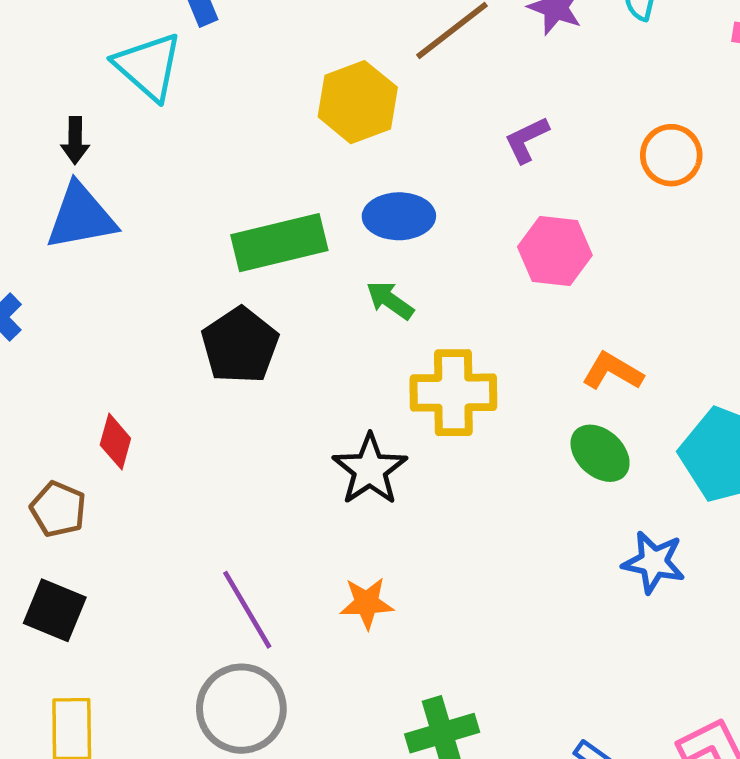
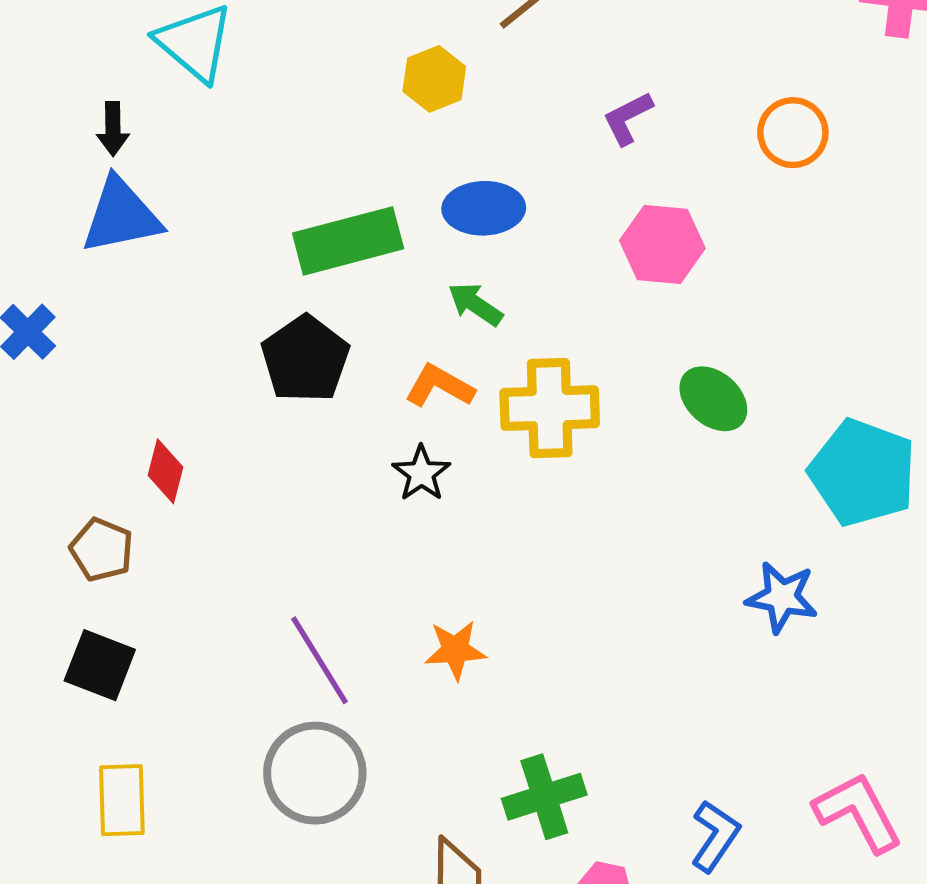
yellow hexagon: (358, 102) -> (434, 79), size x0.7
orange L-shape: (613, 371) -> (440, 386), moved
green ellipse: (600, 453) -> (713, 399), moved
black star: (370, 469) -> (421, 473), moved, size x0.7

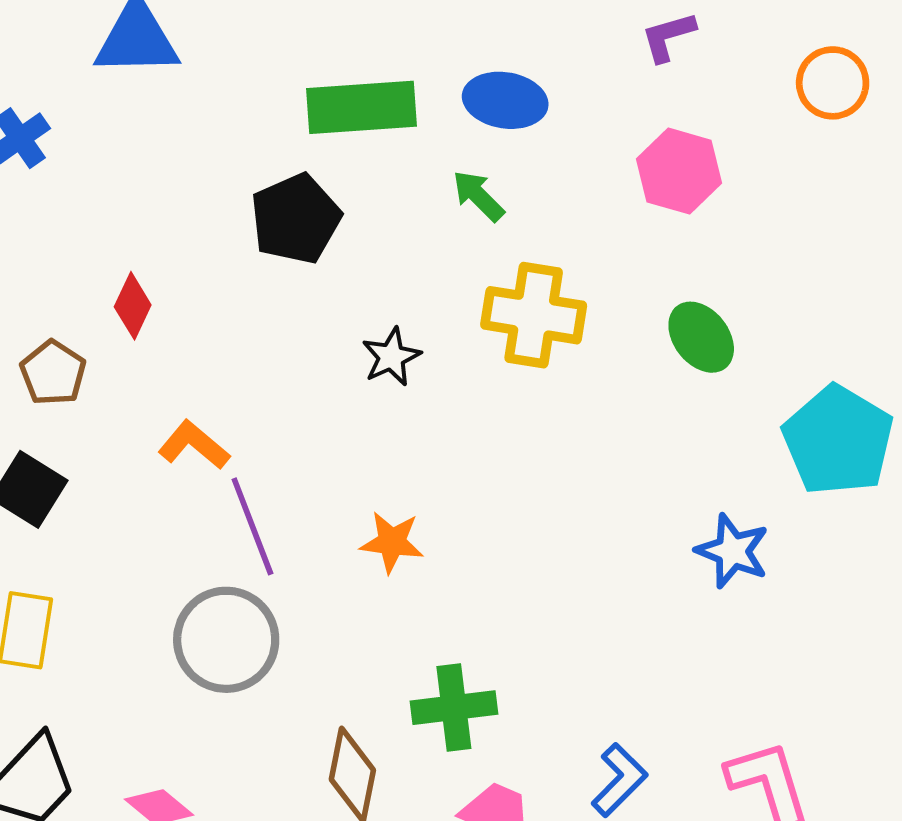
orange L-shape: (440, 386) -> (194, 445), moved

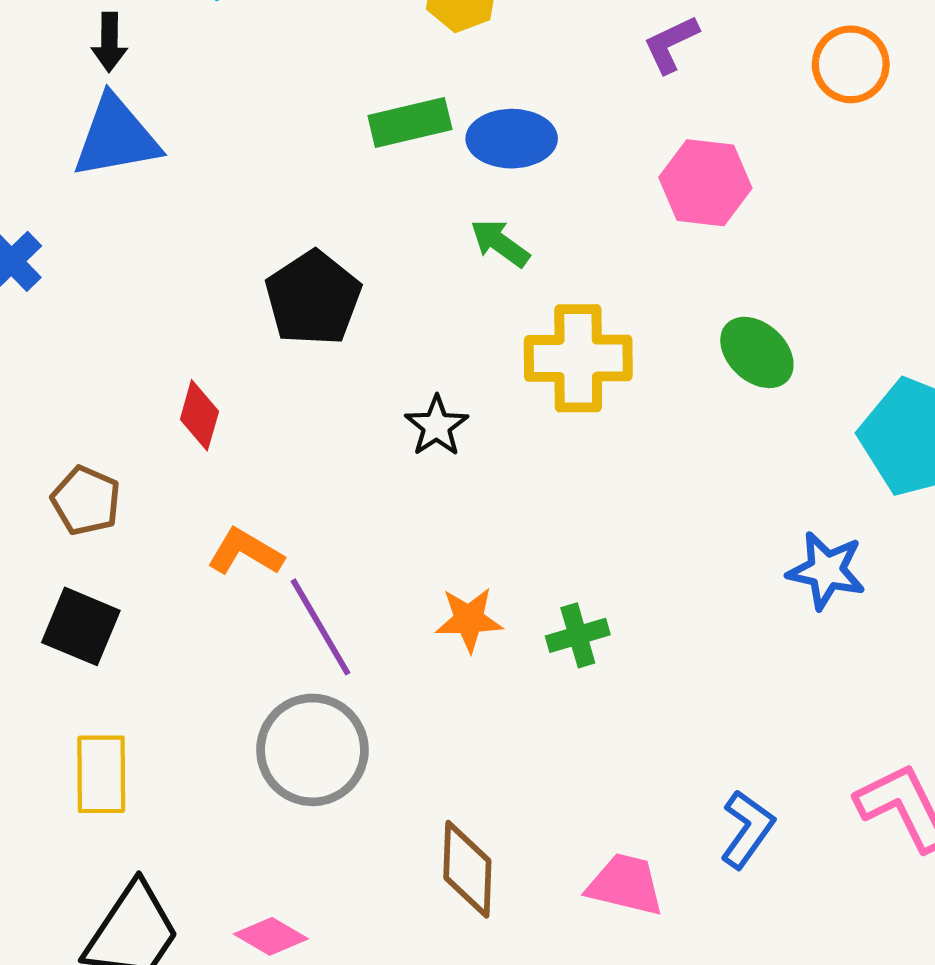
green rectangle: (362, 107) -> (410, 122), moved, size x0.7
red diamond: (133, 306) -> (199, 415), moved
green cross: (454, 708) -> (578, 635), moved, size x0.7

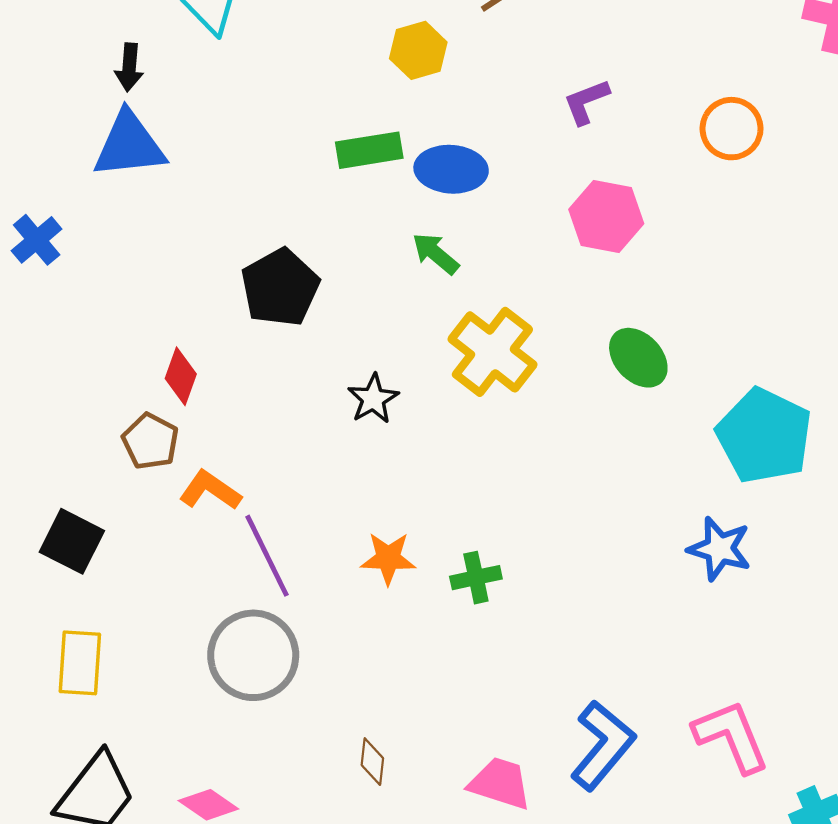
yellow cross: (578, 358) -> (492, 352), turned 34
brown pentagon: (86, 501) -> (150, 441), moved
blue star: (826, 571) -> (719, 549), moved
blue L-shape: (747, 829) -> (603, 745), size x1.4
brown diamond: (467, 869) -> (372, 762), size x0.6

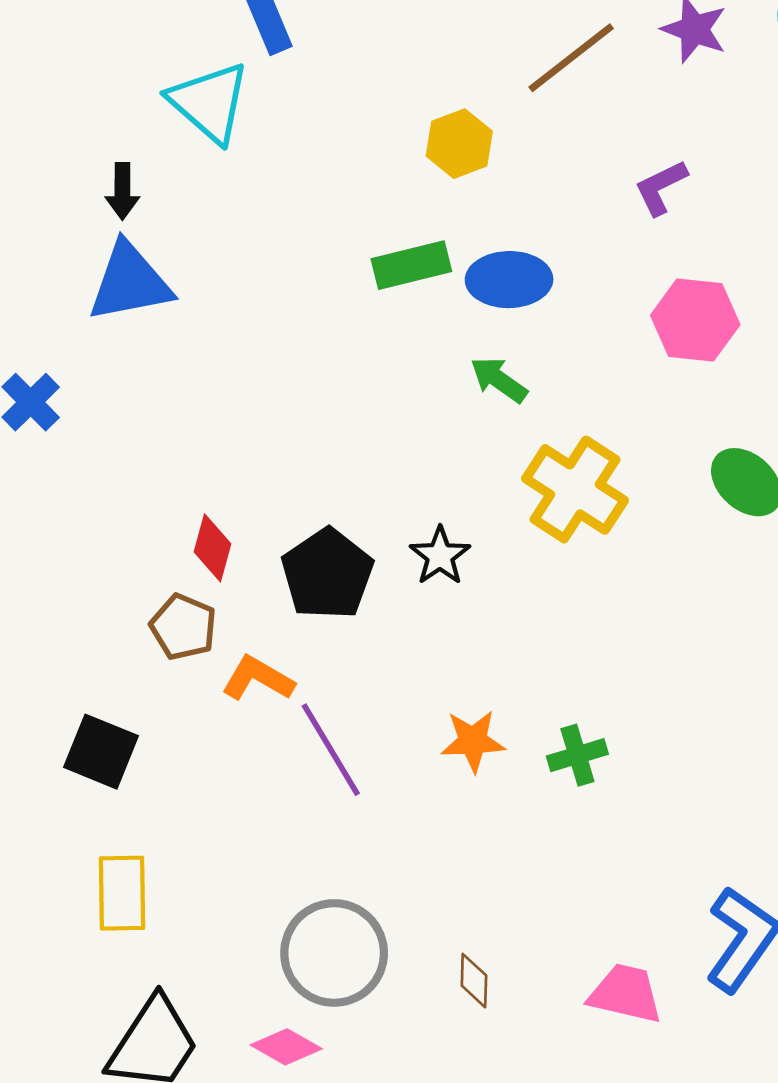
black pentagon: (280, 288) -> (327, 574), moved
gray circle: (253, 655) -> (334, 953), moved

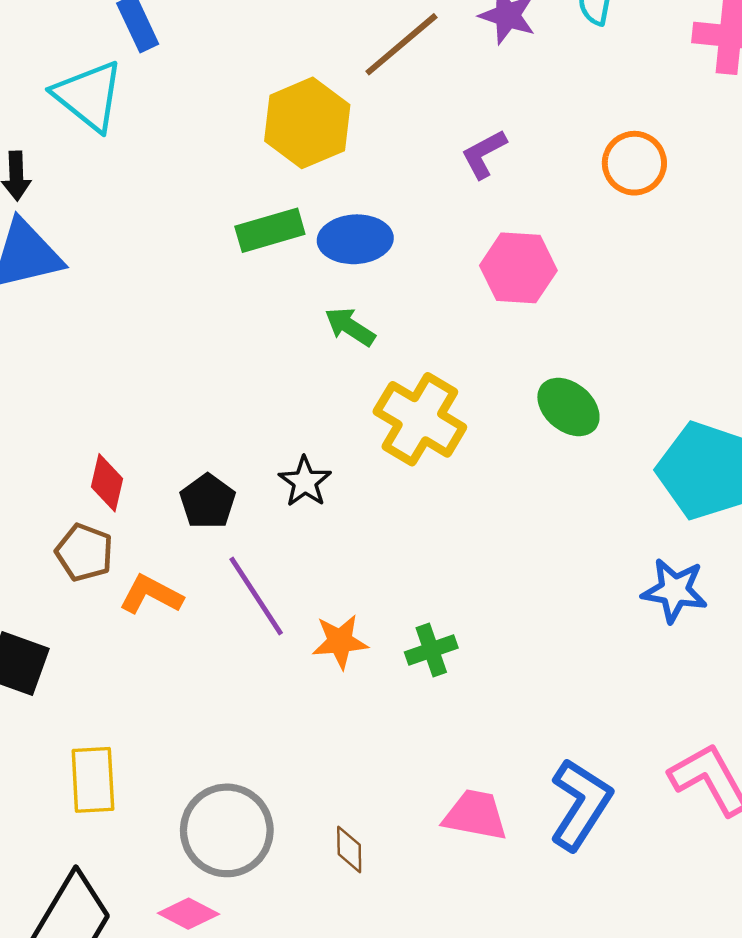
yellow hexagon: (459, 144) -> (307, 123), size x1.5
black pentagon: (327, 574) -> (208, 501), size x0.7
purple line: (331, 750) -> (256, 596), moved
yellow rectangle: (122, 893) -> (93, 780), moved
pink trapezoid: (625, 994) -> (475, 815), moved

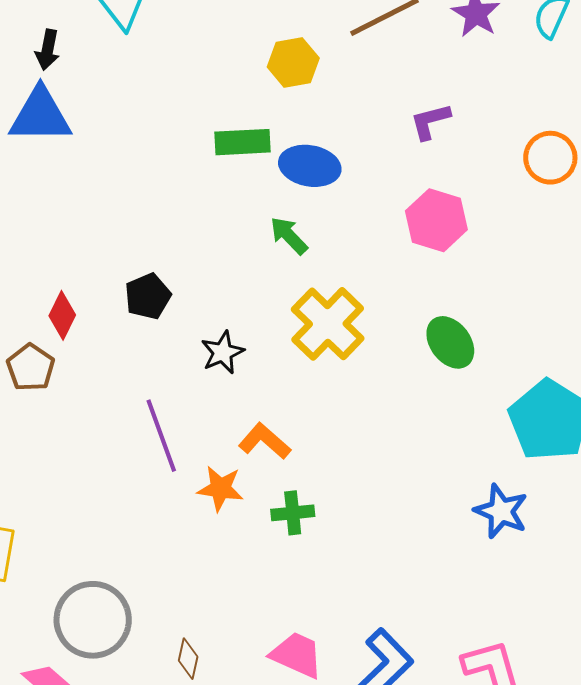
yellow hexagon: (307, 123) -> (293, 62), size x0.7
black pentagon: (208, 501) -> (148, 296), moved
orange L-shape: (151, 595) -> (265, 441), moved

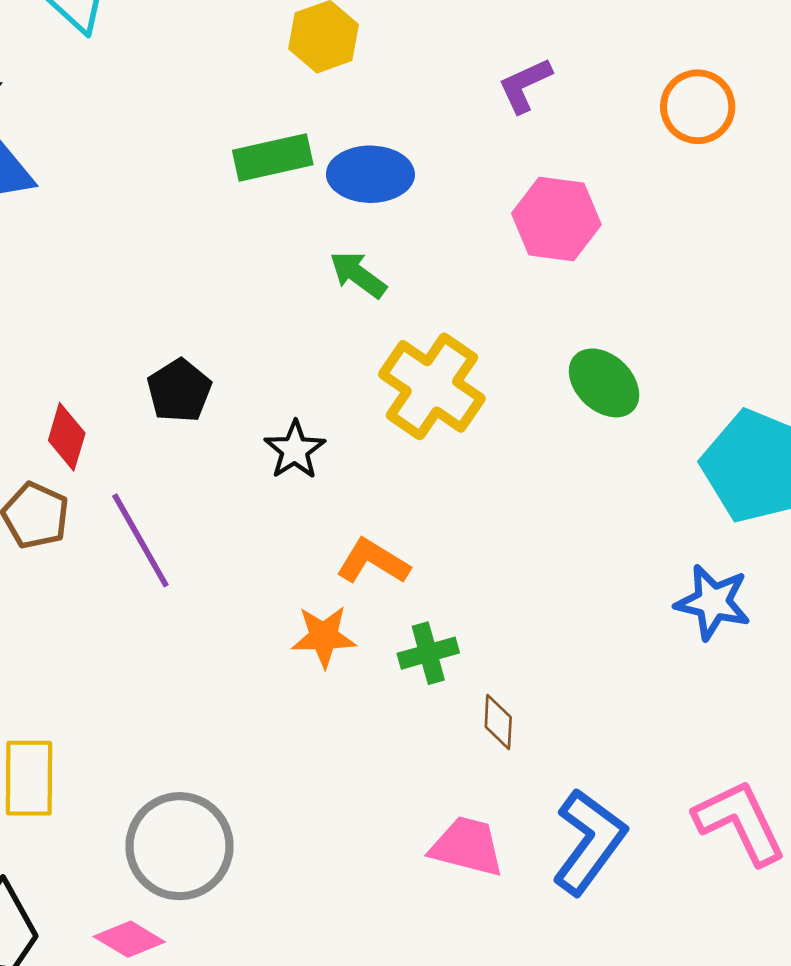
purple line: (161, 436) -> (140, 540), moved
brown diamond: (188, 659) -> (498, 722), moved

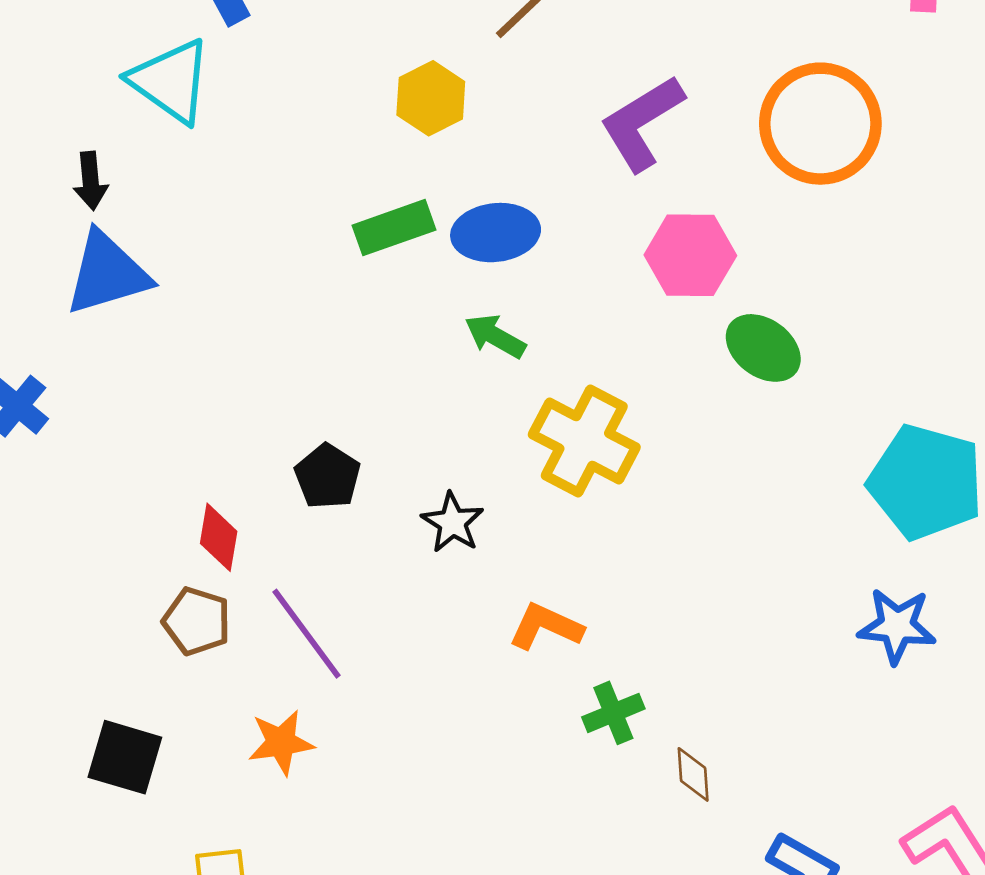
purple L-shape: (525, 85) -> (642, 123), size x1.6
orange circle: (698, 107) -> (820, 124), size x1.6
green ellipse: (604, 383) -> (763, 348), moved
orange star: (324, 637) -> (281, 742), moved

